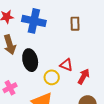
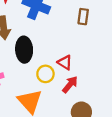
red arrow: (84, 76) -> (70, 84), moved

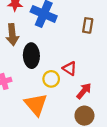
red arrow: (70, 84) -> (84, 91), moved

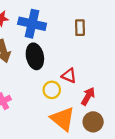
black ellipse: (31, 56) -> (35, 56), moved
orange triangle: (36, 104) -> (63, 119), moved

